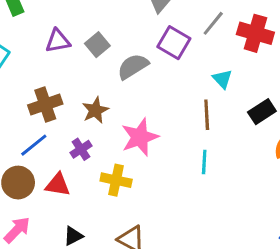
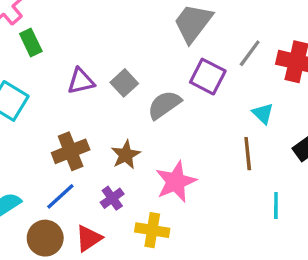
cyan line: (204, 162) -> (276, 205), moved
red triangle: (58, 185) -> (89, 238), turned -40

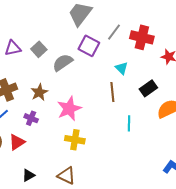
purple cross: (112, 198) -> (31, 118), turned -32
yellow cross: (152, 230) -> (75, 140), moved

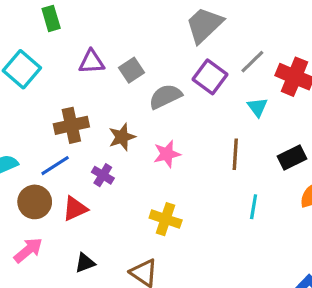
cyan triangle: (122, 68) -> (258, 107), moved
pink star: (69, 109) -> (167, 154), moved, size x0.7

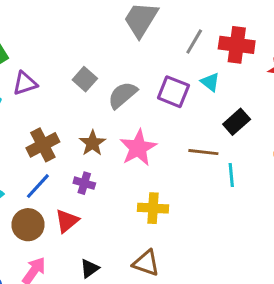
purple triangle: (92, 62) -> (25, 83), moved
purple square: (210, 77) -> (173, 92), moved
pink star: (167, 154) -> (138, 148), size x1.4
brown line: (235, 154) -> (203, 152), moved, turned -72
black rectangle: (292, 157) -> (237, 122), moved

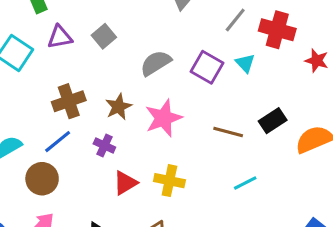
gray square: (85, 79) -> (104, 36), moved
black rectangle: (237, 122) -> (273, 121), moved
cyan line: (231, 175) -> (245, 183), moved, turned 60
red triangle: (67, 221) -> (125, 183), moved

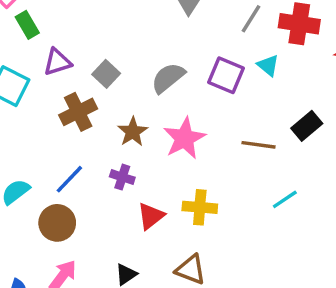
gray square: (104, 36) -> (106, 74), moved
brown cross: (69, 101) -> (78, 112), moved

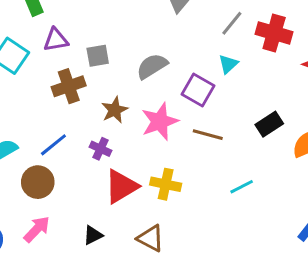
cyan triangle: (268, 65) -> (228, 64), moved, turned 30
gray square: (106, 74) -> (98, 56), turned 30
purple square: (226, 75) -> (198, 90), moved
brown line: (259, 145) -> (208, 135), moved
red triangle: (151, 216) -> (121, 186), size x1.4

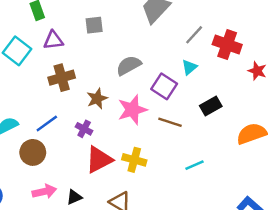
gray square: (98, 56) -> (94, 25), moved
black rectangle: (269, 124) -> (211, 106), moved
pink arrow: (37, 229) -> (44, 191), moved, turned 30

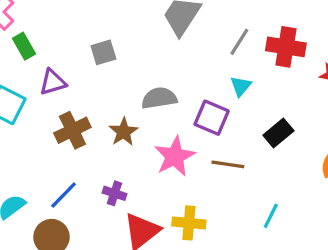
gray semicircle: (129, 65) -> (159, 98), turned 30
brown star: (97, 99) -> (124, 132), moved
cyan line: (195, 165) -> (271, 216), turned -30

